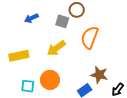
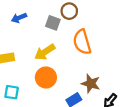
orange semicircle: (90, 37) -> (82, 42), turned -40
orange circle: (50, 80) -> (46, 78), moved

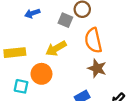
orange circle: (46, 78) -> (41, 74), moved
brown star: (91, 84) -> (97, 68), moved

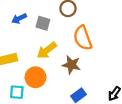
gray square: (65, 20) -> (43, 23), moved
brown star: (97, 68) -> (71, 65), moved

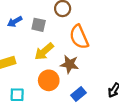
orange circle: (35, 77) -> (49, 80), moved

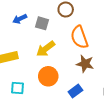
brown star: (70, 64) -> (85, 64), moved

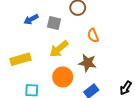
orange semicircle: (79, 37) -> (93, 36), size x0.6
brown star: (85, 64) -> (87, 63), moved

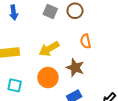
blue arrow: (31, 19) -> (14, 12), moved, turned -80
gray square: (54, 23) -> (50, 11), moved

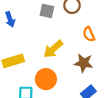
orange circle: (48, 78) -> (46, 79), moved

